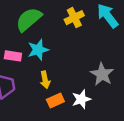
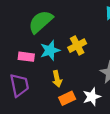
yellow cross: (74, 18) -> (77, 46), moved

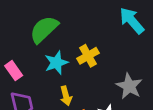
pink rectangle: (26, 57) -> (14, 71), moved, turned 49

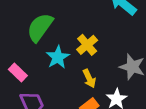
yellow arrow: (66, 96) -> (89, 78), moved

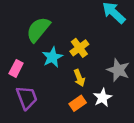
pink rectangle: (18, 72) -> (16, 68), turned 70

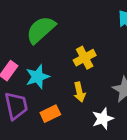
cyan star: (52, 57) -> (38, 77), moved
orange rectangle: (78, 103) -> (50, 114), moved

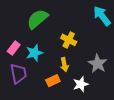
yellow cross: (85, 58) -> (69, 40), turned -35
orange rectangle: (50, 114) -> (53, 81), moved

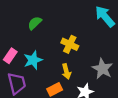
green semicircle: (37, 19) -> (35, 23), size x0.6

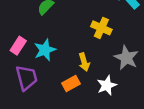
yellow cross: (70, 44) -> (101, 28), moved

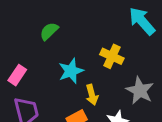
cyan star: (45, 50) -> (71, 71), moved

